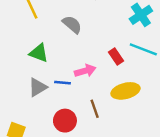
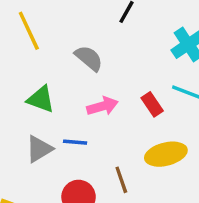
pink arrow: (85, 71) -> (102, 106), moved

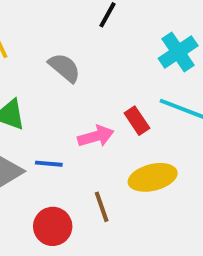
pink arrow: (102, 106) -> (96, 136), moved

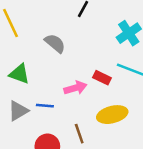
red rectangle: (137, 121) -> (102, 78), turned -30

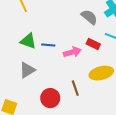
gray semicircle: (55, 43) -> (89, 17), moved
blue line: (45, 106) -> (48, 45), moved

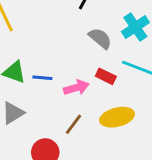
brown line: (75, 88) -> (73, 124), moved, turned 56

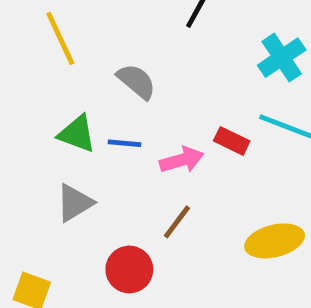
gray semicircle: (100, 38) -> (136, 81), moved
yellow ellipse: (117, 117) -> (275, 241), moved

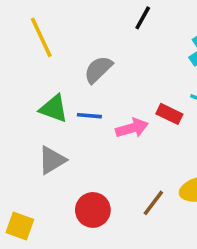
gray semicircle: (136, 81) -> (98, 69), turned -84
brown line: (177, 222) -> (153, 203), moved

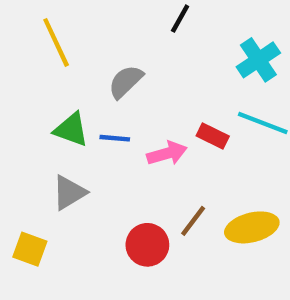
brown line: (153, 203) -> (193, 221), moved
red circle: (93, 210) -> (147, 245), moved
yellow square: (20, 226) -> (30, 249), moved

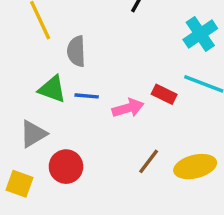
gray semicircle: (126, 82) -> (76, 51), moved, turned -48
gray triangle: (69, 193) -> (33, 134), moved
red circle: (147, 245) -> (66, 167), moved

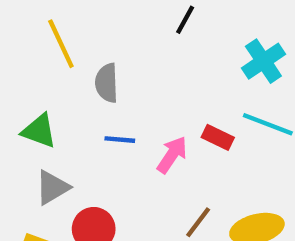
green triangle: (52, 89) -> (39, 131), moved
pink arrow: (128, 108) -> (172, 155), turned -40

